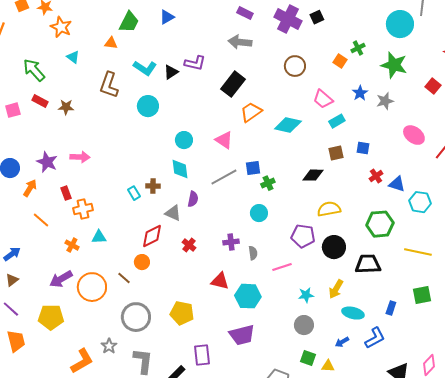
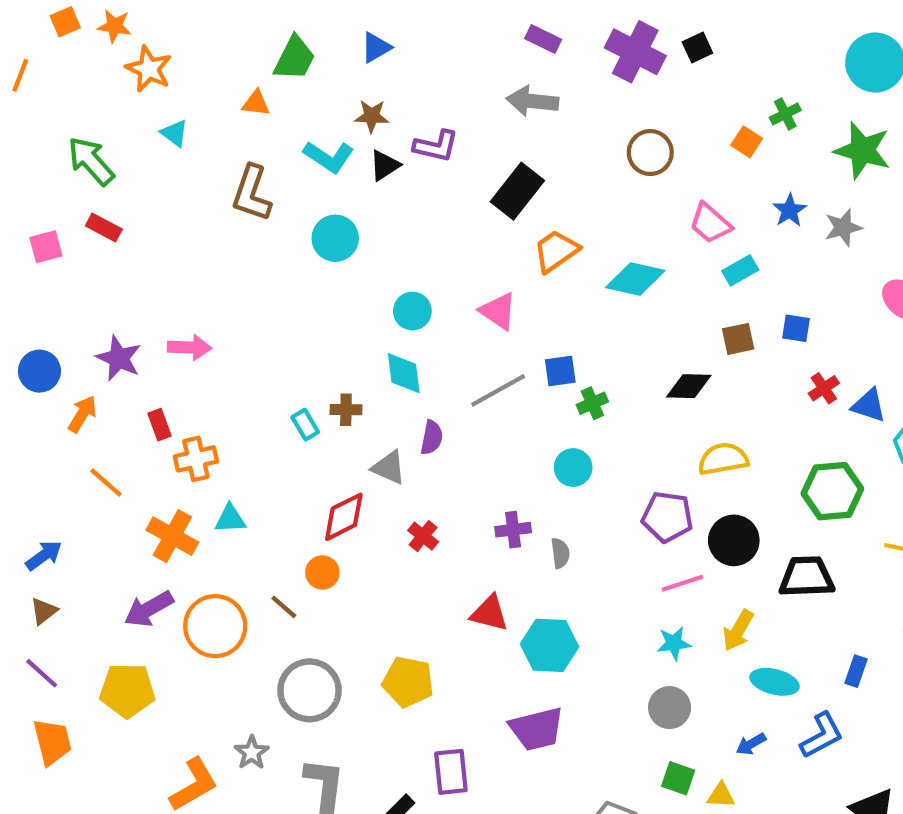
brown star: (66, 107) -> (372, 116), moved
orange cross: (72, 245) -> (172, 536), size x1.6
pink line: (282, 267) -> (682, 583), moved

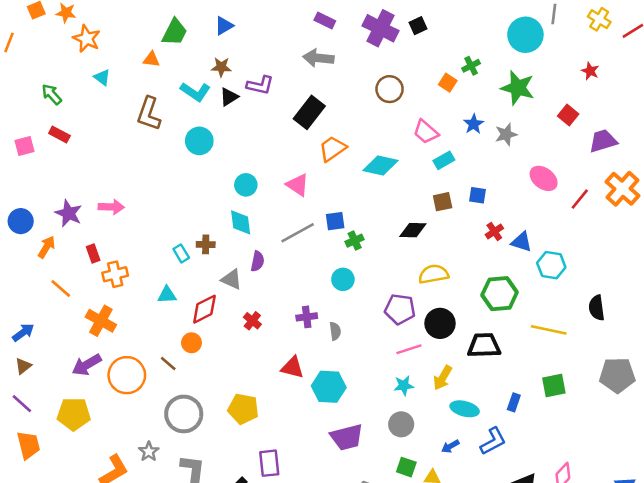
green arrow: (91, 161) -> (52, 94), size x0.7
cyan triangle: (230, 519) -> (167, 295), moved
purple trapezoid: (537, 729) -> (347, 437), moved

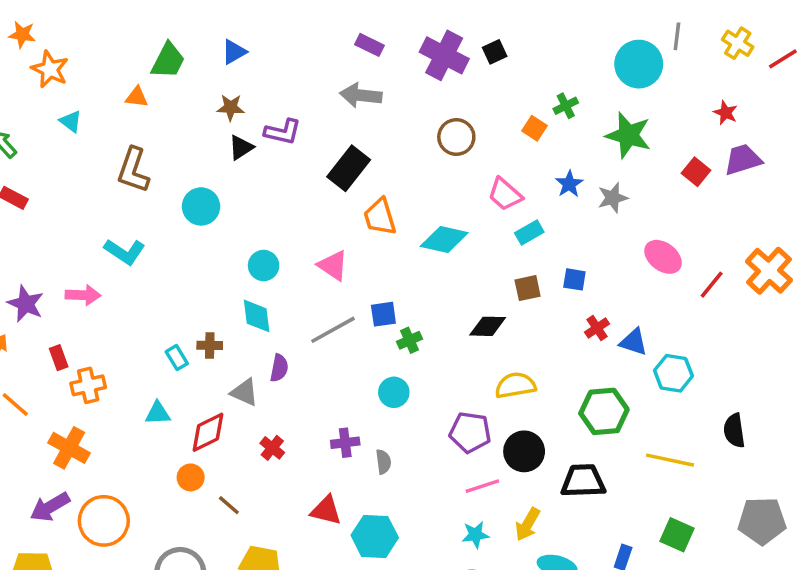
cyan L-shape: (195, 92) -> (125, 252), moved
purple trapezoid: (603, 141) -> (743, 160), moved
orange trapezoid: (333, 149) -> (380, 217), turned -72
brown line: (168, 363) -> (229, 505), moved
green square: (554, 385) -> (677, 535), turned 35

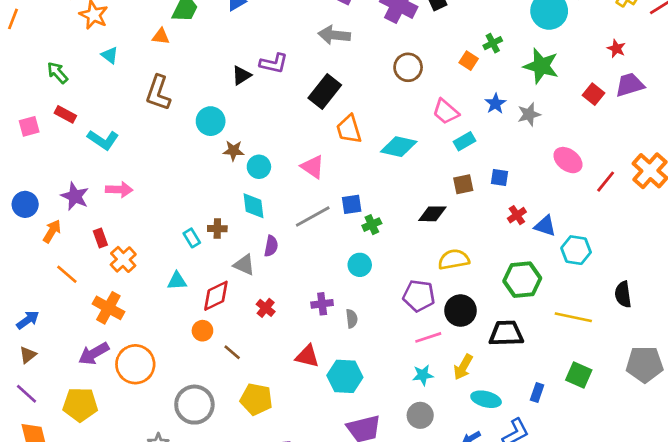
brown star: (231, 107) -> (233, 151), moved
cyan L-shape: (125, 252) -> (103, 140), moved
orange cross: (88, 385) -> (123, 259), turned -30

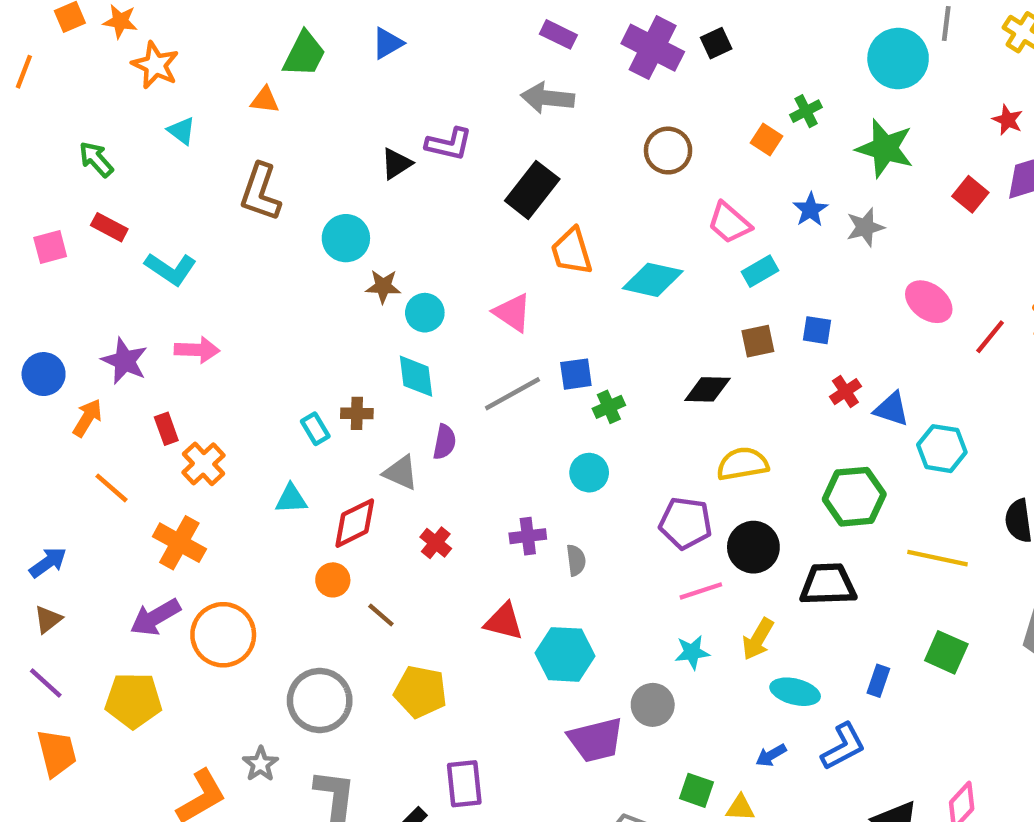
gray circle: (420, 415) -> (653, 705), moved

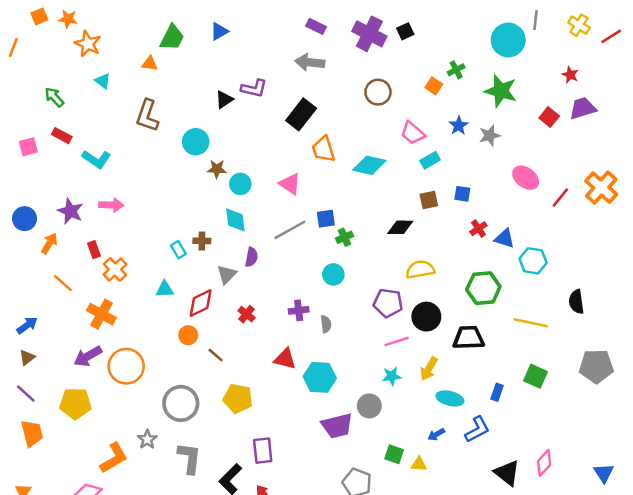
gray triangle: (401, 473) -> (227, 274), turned 50

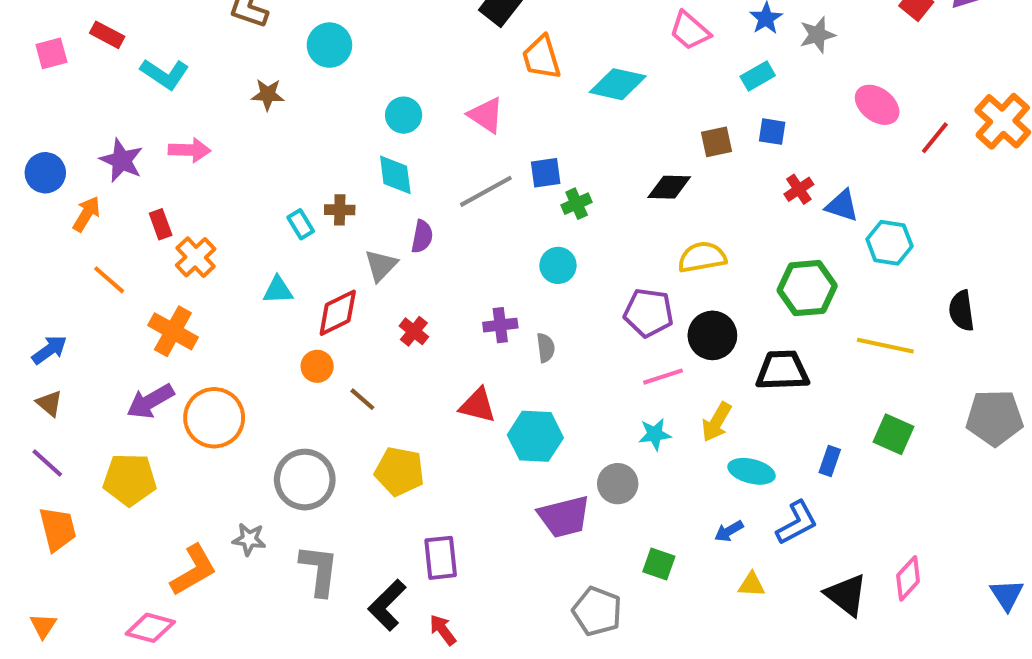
cyan rectangle: (430, 160) -> (758, 76), moved
brown star: (217, 169) -> (268, 95), moved
brown triangle: (27, 358) -> (49, 403), turned -42
gray star: (147, 439) -> (249, 539), turned -30
yellow triangle: (419, 464) -> (752, 585), moved

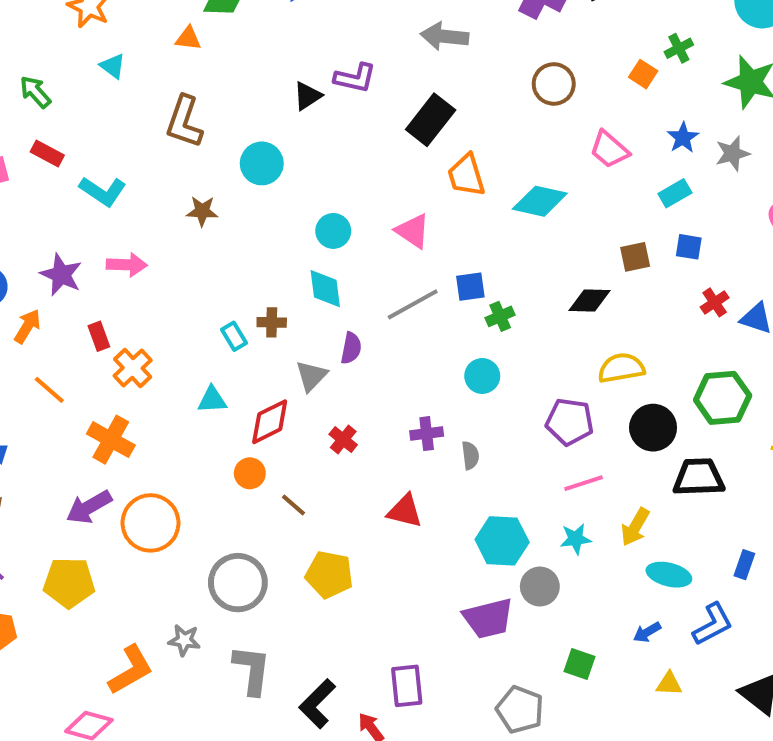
black circle: (712, 335) -> (653, 428), moved
cyan hexagon: (535, 436) -> (502, 541), moved
purple rectangle: (441, 558) -> (407, 686), moved

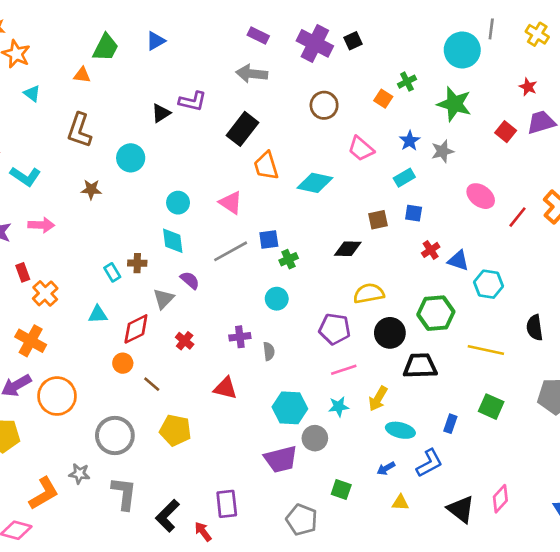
purple semicircle: (351, 348) -> (190, 280), turned -60

